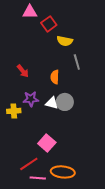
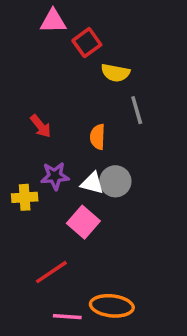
pink square: (47, 143) -> (83, 222), moved
red line: (29, 164) -> (51, 272), moved

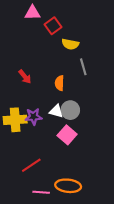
purple star: (55, 176) -> (34, 117), moved
yellow cross: (25, 197) -> (15, 120), size x1.5
pink square: (83, 222) -> (67, 135), moved

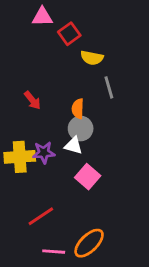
gray circle: (70, 110) -> (81, 129), moved
orange ellipse: (68, 186) -> (89, 243), turned -50

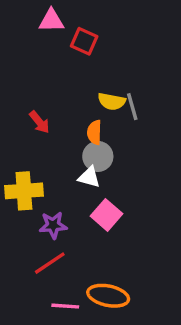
red square: (69, 34) -> (84, 41), turned -30
yellow semicircle: (92, 58) -> (112, 101), moved
purple star: (44, 153) -> (53, 225), moved
orange ellipse: (89, 243) -> (108, 296), turned 56

